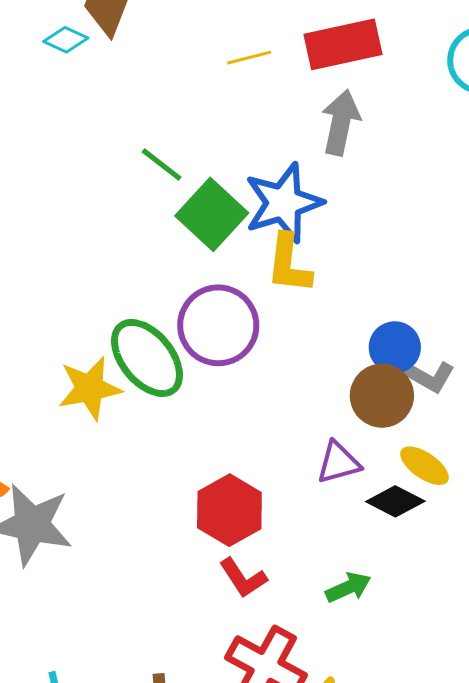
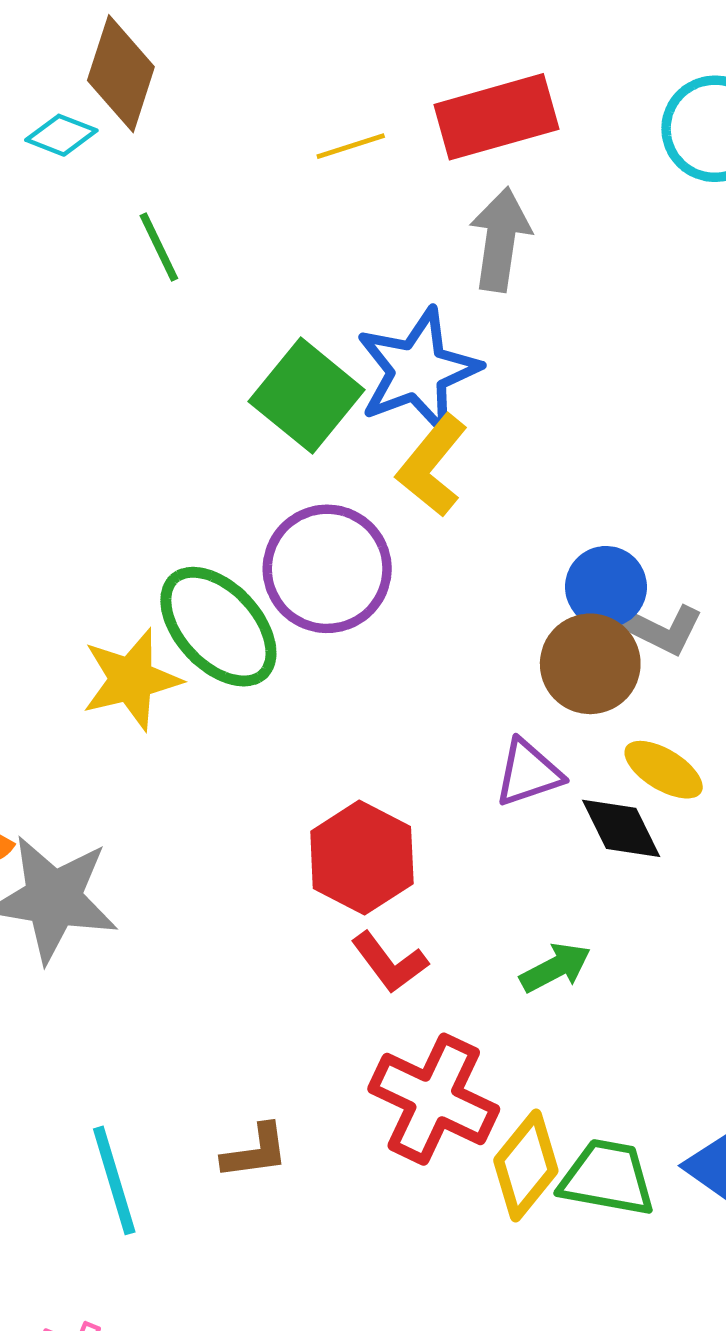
green line: (162, 165) -> (159, 247), moved, turned 30
yellow L-shape: (289, 264) -> (432, 466), turned 36
black diamond: (395, 501) -> (621, 828), turned 40

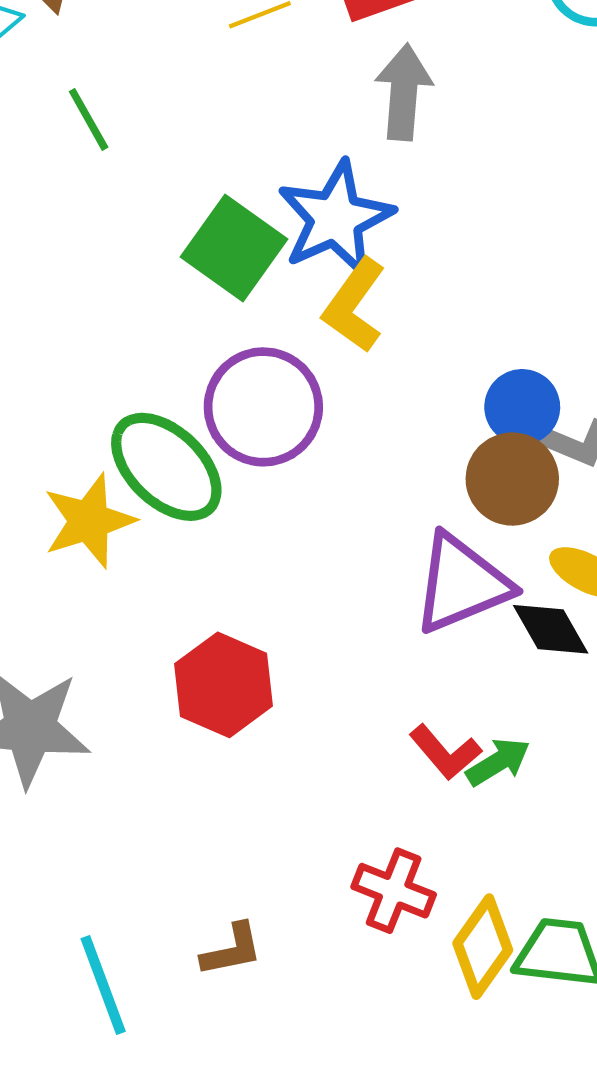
purple triangle: (528, 773) -> (462, 584), size x1.6
red hexagon: (362, 858) -> (224, 685), moved
red L-shape: (389, 962) -> (445, 752), moved
red cross: (434, 1099) -> (394, 891), size x0.7

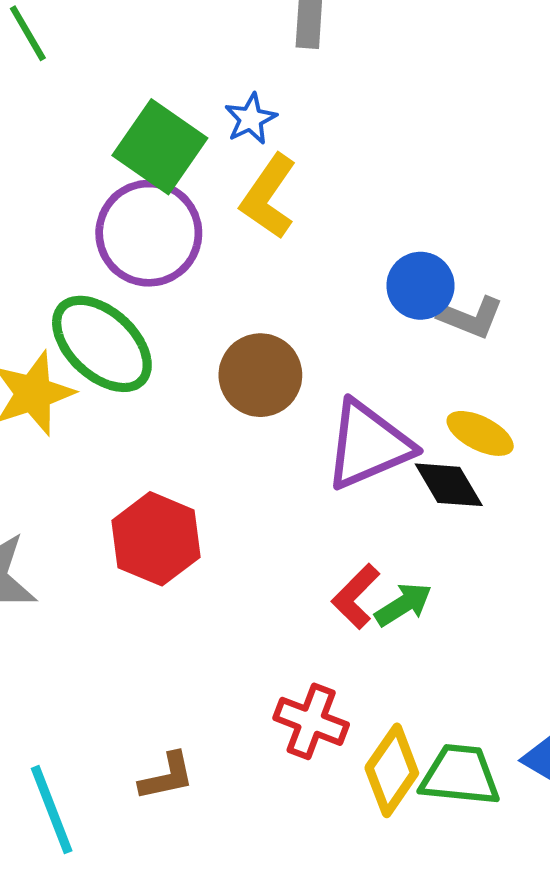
blue star: (336, 218) -> (251, 119), size x0.5
purple circle: (263, 407) -> (149, 233), moved
brown circle: (512, 479) -> (260, 375), moved
red L-shape: (445, 752) -> (356, 596), turned 86

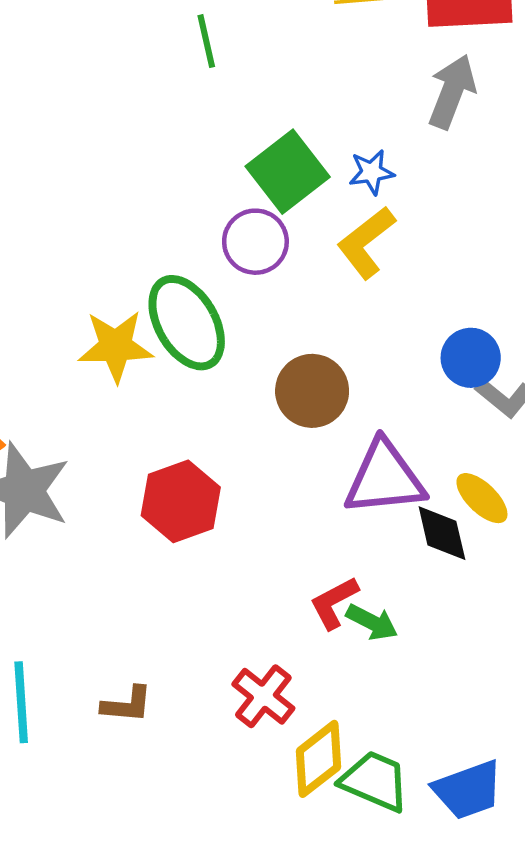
purple circle: (149, 233) -> (255, 242), size x0.7
green arrow: (403, 605) -> (372, 622), turned 42

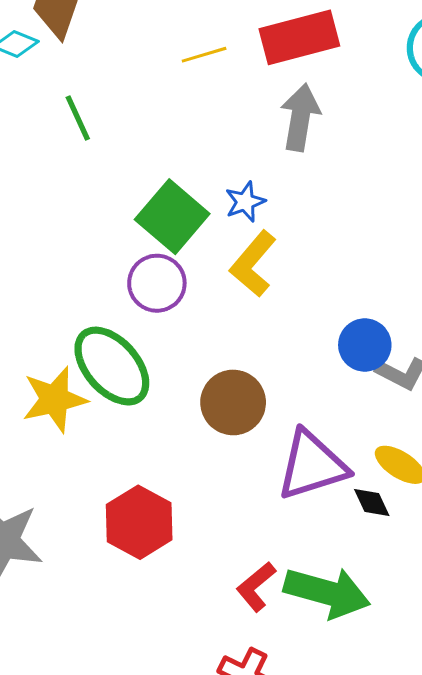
black diamond: (442, 533) -> (372, 502), size x0.7
red L-shape: (334, 603) -> (256, 587), moved
green arrow: (372, 622) -> (327, 592), size x1.8

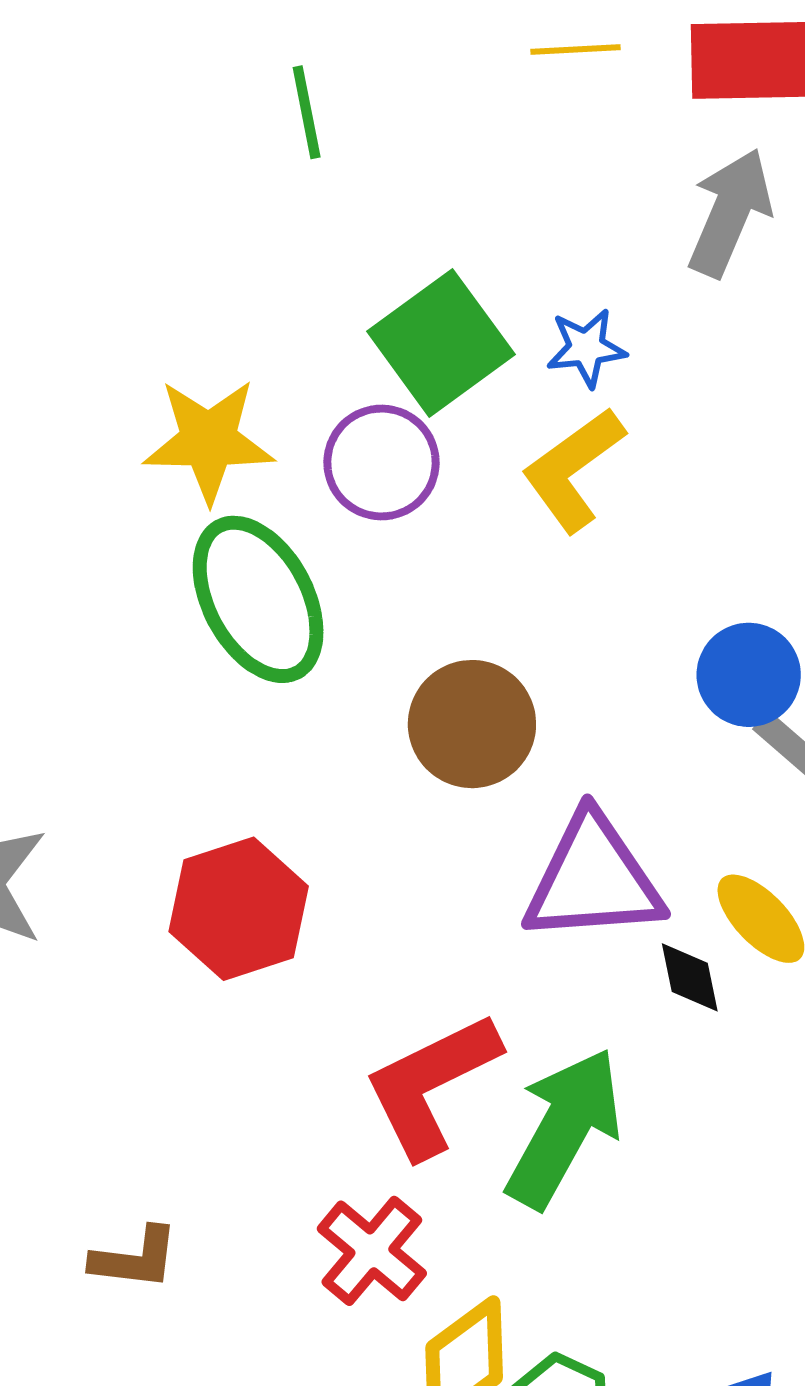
yellow star: (54, 399) -> (209, 440), moved
red L-shape: (256, 587) -> (431, 1085), size x1.6
green arrow: (327, 592) -> (564, 1128), turned -90

